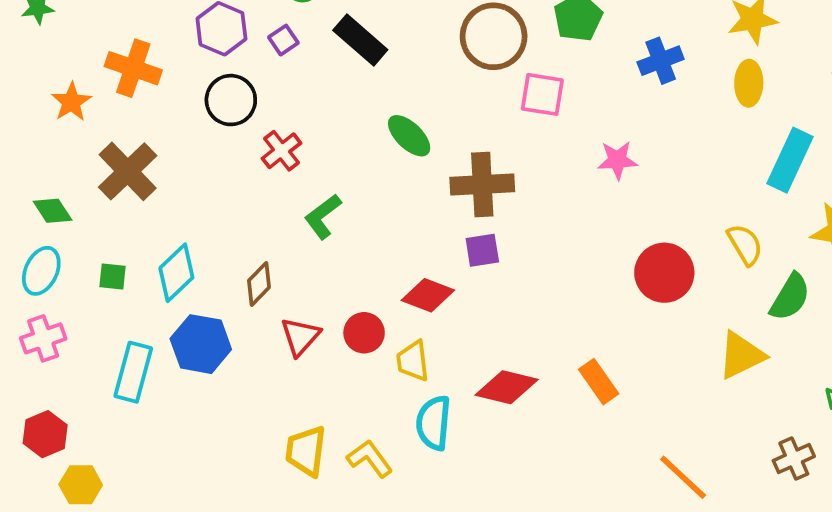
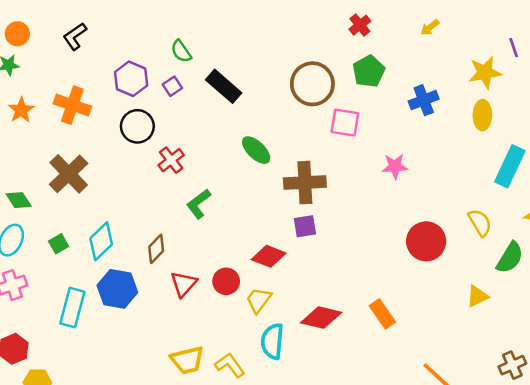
orange star: (71, 102) -> (21, 110), moved
green square: (113, 276) -> (59, 244), turned -36
yellow triangle: (741, 355) -> (477, 296), size x0.7
yellow trapezoid: (413, 361) -> (259, 300), turned 44
yellow trapezoid: (306, 451) -> (187, 360), turned -111

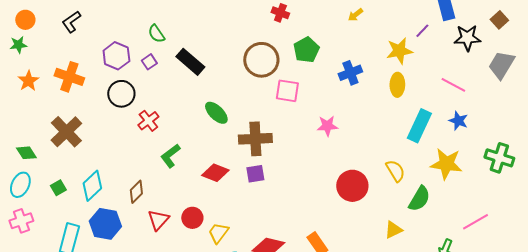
red cross: (360, 25) -> (280, 13), moved, turned -30
purple line: (514, 48) -> (422, 31), turned 63
red diamond: (269, 256) -> (215, 173), moved

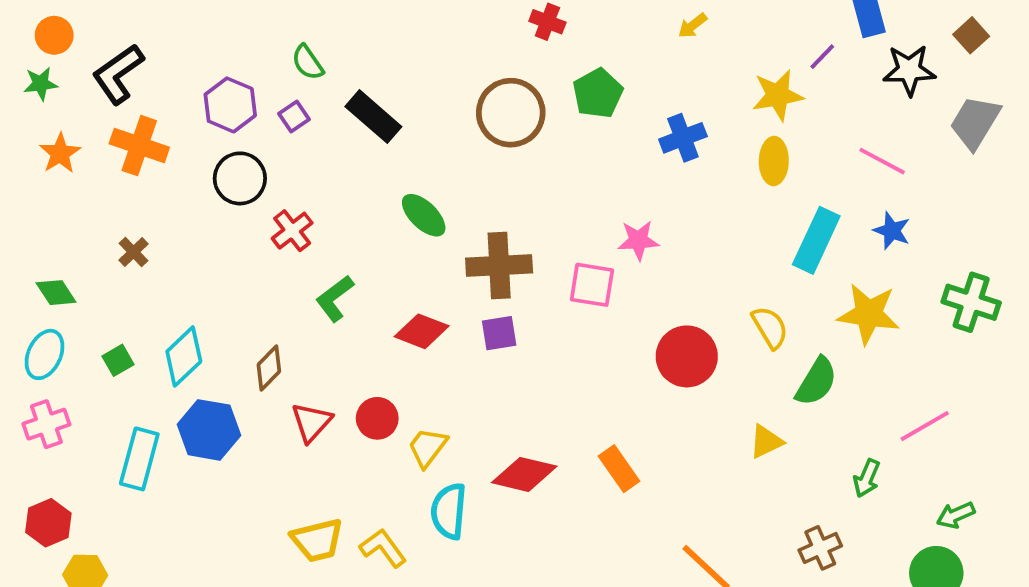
black L-shape: (71, 22) -> (118, 74), moved, size x1.4
pink square: (287, 91) -> (592, 285), moved
brown cross: (66, 132) -> (133, 252), size x0.5

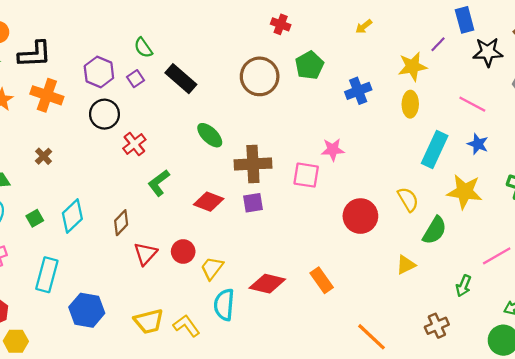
black L-shape: (118, 74) -> (35, 54), turned -148
blue hexagon: (209, 430) -> (87, 310), moved

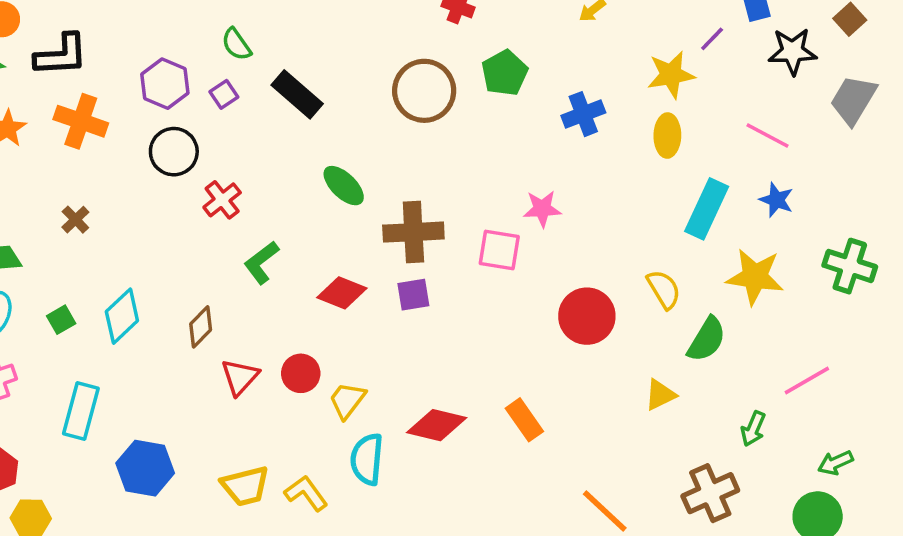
brown cross: (437, 326) -> (710, 493), size x1.4

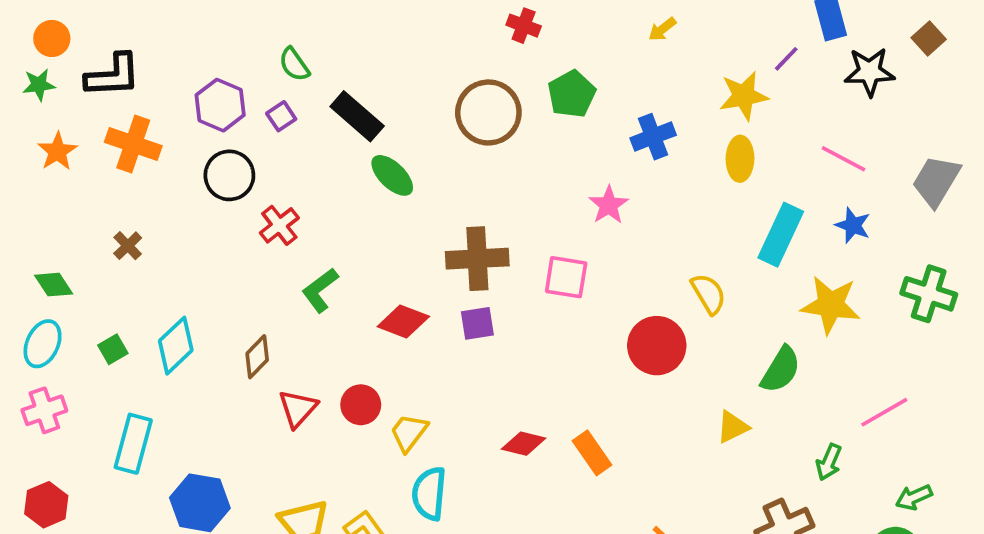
gray trapezoid: (853, 100) -> (936, 181), moved
green ellipse: (344, 186) -> (392, 175), moved
pink star: (542, 209) -> (609, 205), moved, turned -30
yellow semicircle: (664, 289) -> (709, 294), moved
red diamond: (437, 425) -> (524, 444), moved, size x0.7

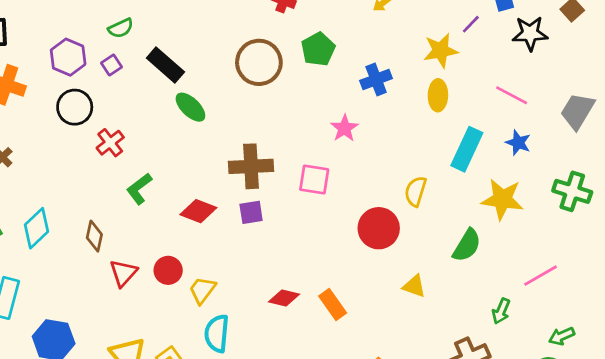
green semicircle: (294, 64) -> (121, 28), turned -80
yellow semicircle: (709, 294) -> (416, 191), turned -132
brown diamond: (257, 357) -> (94, 236), turned -32
yellow triangle: (733, 427) -> (414, 286), moved, turned 45

